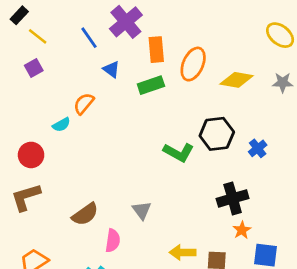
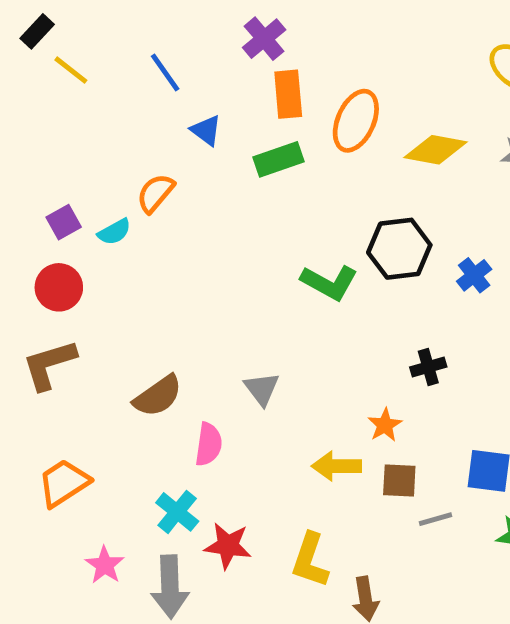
purple cross: (126, 22) -> (264, 39), moved, size x0.7
purple square: (34, 68) -> (64, 222), moved
black cross: (233, 198) -> (428, 367), size x0.6
orange star: (242, 230) -> (385, 425), moved

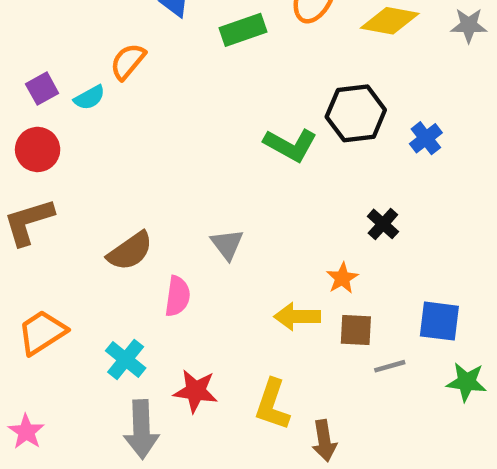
black cross: (428, 367) -> (383, 224), turned -32
cyan cross: (177, 512) -> (126, 359), moved
pink star: (105, 565) -> (26, 432), moved

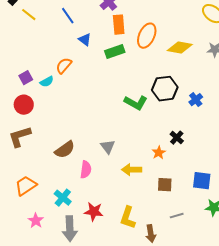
orange star: (342, 278) -> (159, 153), moved
yellow arrow: (297, 317) -> (132, 170), moved
gray line: (390, 366) -> (177, 216), moved
pink star: (26, 432) -> (36, 221), moved

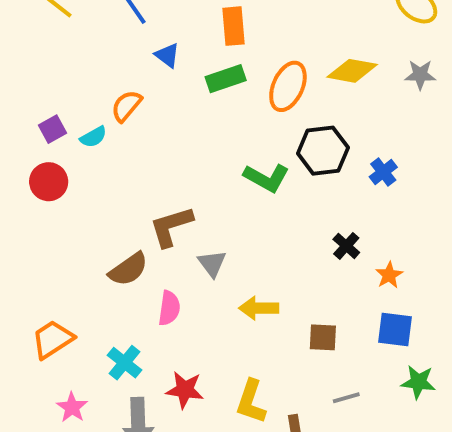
orange ellipse: (147, 36) -> (288, 86), moved
brown L-shape: (20, 137) -> (171, 226), moved
orange star: (159, 153) -> (389, 275), moved

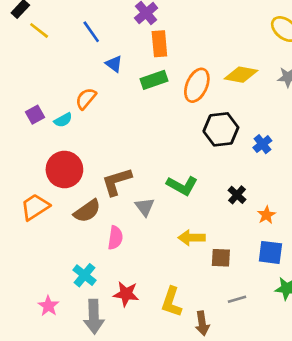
green L-shape: (267, 178) -> (182, 186), moved
red circle: (49, 182) -> (64, 169), moved, size x1.4
yellow arrow: (259, 308) -> (192, 238), moved
orange trapezoid: (53, 339) -> (35, 207), moved

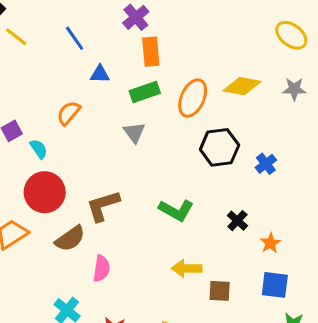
blue triangle: (114, 64) -> (100, 74), turned -36
cyan semicircle: (63, 120) -> (39, 149), moved, turned -96
gray triangle: (145, 207) -> (134, 132), moved

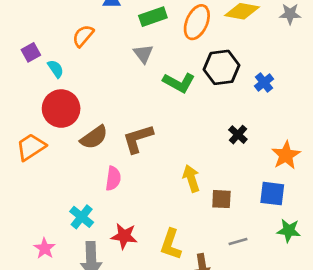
brown L-shape: (103, 206) -> (138, 139), moved
green L-shape: (176, 210) -> (179, 82), moved
brown semicircle: (70, 239) -> (94, 137), moved
orange star: (270, 243) -> (286, 155), moved, size x1.5
yellow arrow: (187, 268) -> (191, 178), turned 72

